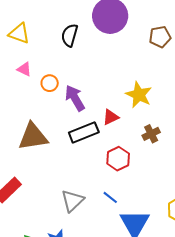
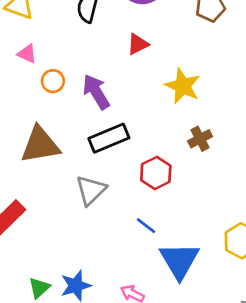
orange circle: (50, 83) -> (53, 81), moved
red triangle: (111, 117) -> (138, 44), moved
gray triangle: (72, 201) -> (91, 190), moved

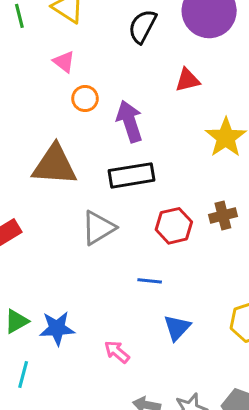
brown cross: (200, 139) -> (223, 215), moved
blue line: (146, 226) -> (150, 281), turned -45
blue triangle: (179, 260) -> (177, 328), size x0.6

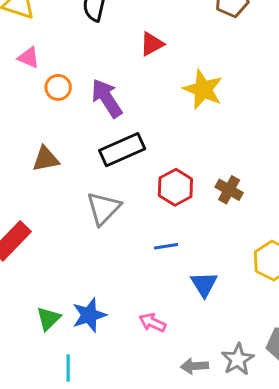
brown triangle: (55, 165) -> (46, 159), size x0.6
brown cross: (223, 215) -> (229, 190), moved, turned -32

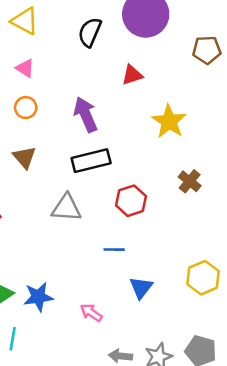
orange circle: (58, 87) -> (26, 108), moved
brown triangle: (46, 159) -> (24, 157), turned 50
brown cross: (229, 190) -> (190, 181), moved
gray triangle: (103, 208) -> (66, 208), turned 40

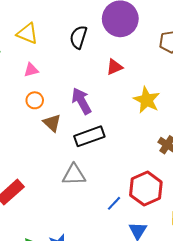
pink triangle: (25, 68) -> (31, 70), turned -42
brown triangle: (24, 157) -> (52, 123), moved
red hexagon: (131, 201) -> (146, 189), moved, size x1.4
blue line: (114, 250) -> (114, 203), turned -42

